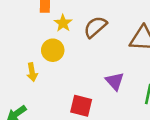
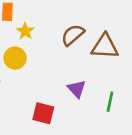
brown semicircle: (95, 27) -> (73, 35), moved

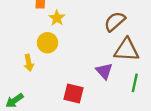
brown semicircle: (73, 35) -> (115, 22), moved
brown triangle: (105, 47) -> (127, 50), moved

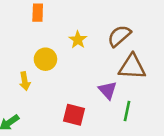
yellow star: (57, 18) -> (78, 40), moved
green line: (135, 83) -> (127, 111), moved

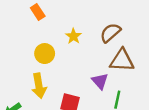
orange rectangle: (38, 13) -> (38, 12), turned -35
yellow arrow: (25, 81) -> (39, 86), moved, size x1.5

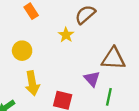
brown semicircle: (110, 33) -> (85, 15), moved
yellow circle: (45, 54) -> (22, 51), moved

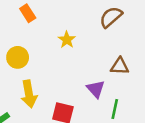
brown semicircle: (85, 15) -> (111, 17), moved
brown triangle: (113, 59) -> (120, 66), size x0.7

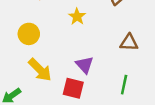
purple triangle: (96, 89) -> (84, 65), moved
yellow arrow: (29, 94) -> (40, 70), turned -35

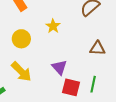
yellow circle: (29, 34) -> (21, 39), moved
red square: (73, 88) -> (71, 87), moved

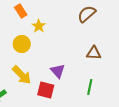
yellow star: (53, 26) -> (39, 26), moved
red square: (71, 87) -> (46, 90), moved

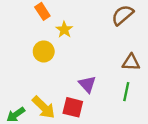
yellow arrow: (22, 75) -> (44, 107), moved
green line: (90, 87) -> (126, 92), moved

